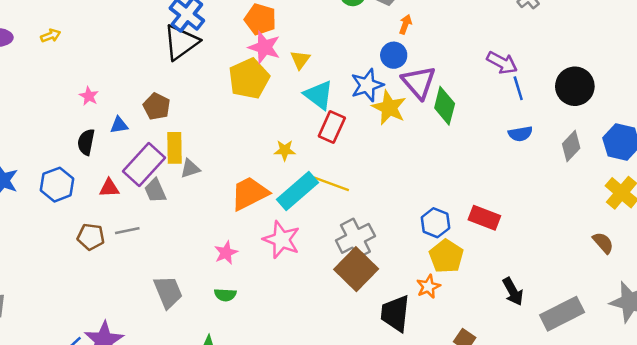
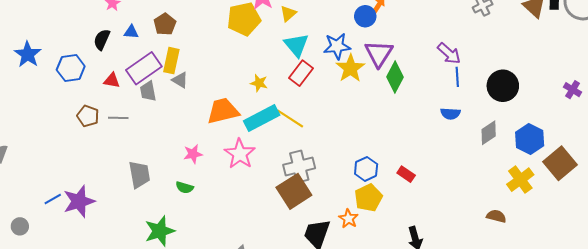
blue circle: (394, 55) -> (365, 16), moved
gray triangle: (190, 169) -> (180, 80), turned 36
red rectangle: (484, 218) -> (406, 174), size x0.7
brown semicircle: (603, 243) -> (496, 216), turned -48
orange star: (428, 287) -> (348, 219), turned -30

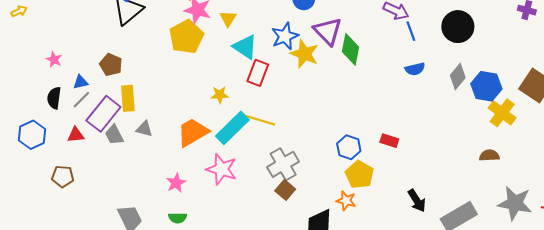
gray triangle: (180, 80) -> (144, 129), moved
gray line: (118, 118) -> (81, 100), moved, turned -30
blue hexagon: (530, 139) -> (486, 86), moved
brown square: (294, 191) -> (285, 190), size x0.6

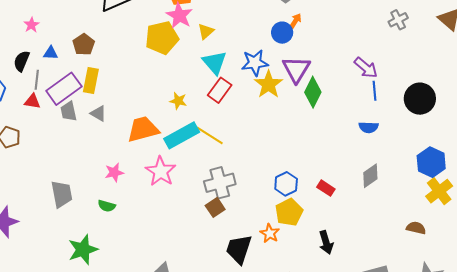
gray diamond: (458, 76) -> (370, 176), moved
gray line: (81, 100) -> (37, 80), moved, turned -54
black arrow: (417, 201) -> (326, 242), moved

